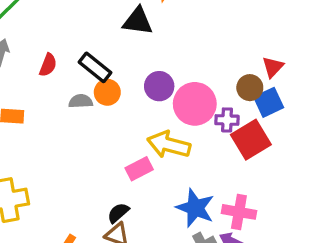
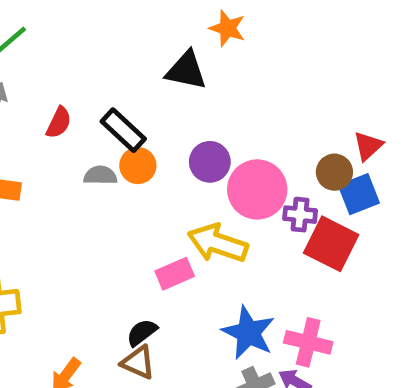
red square: (251, 140) -> (331, 244), turned -36

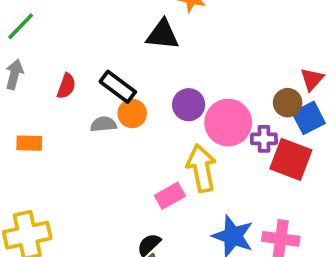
yellow arrow: (218, 243) -> (201, 168), turned 66

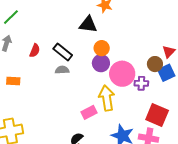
orange circle: (132, 113) -> (102, 48), moved
gray semicircle: (103, 124) -> (62, 70), moved
red square: (291, 159) -> (157, 115), moved

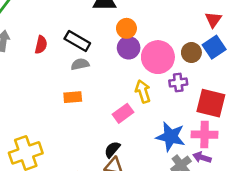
brown circle: (155, 64) -> (191, 53), moved
orange rectangle: (13, 81) -> (73, 97), moved
purple cross: (141, 83) -> (178, 83), moved
yellow arrow: (107, 98) -> (143, 91), size x0.7

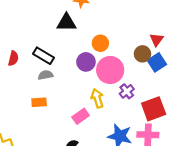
orange circle: (126, 28) -> (100, 43), moved
brown circle: (191, 53) -> (142, 54), moved
purple cross: (178, 83) -> (127, 91), turned -32
red square: (211, 103) -> (154, 109), turned -35

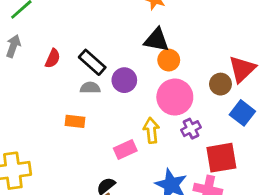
black triangle: (66, 23) -> (157, 40), moved
red triangle: (157, 40) -> (242, 69), size x1.5
purple circle: (86, 62) -> (124, 80), moved
blue square: (157, 62) -> (242, 113), moved, turned -30

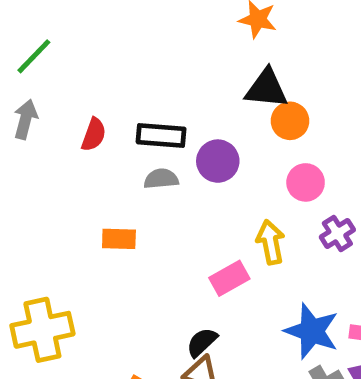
black rectangle: (92, 62) -> (161, 135), turned -32
pink circle: (175, 97) -> (306, 182), size x0.6
orange rectangle: (75, 121) -> (119, 239), moved

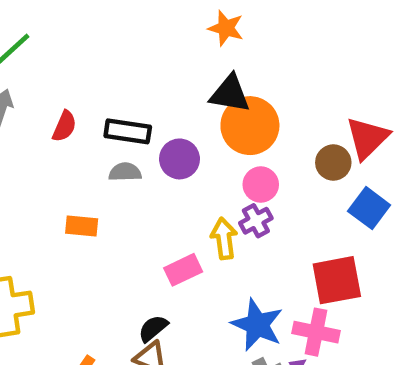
orange circle: (290, 121) -> (250, 126), size x1.6
purple cross: (337, 233) -> (256, 221), moved

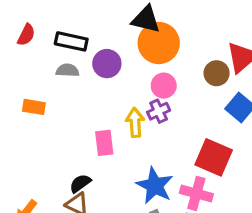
pink rectangle: (183, 270) -> (104, 143), turned -75
red square: (337, 280) -> (214, 157), turned 30

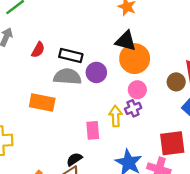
gray semicircle: (67, 70) -> (67, 77), size x1.6
orange rectangle: (34, 107) -> (42, 102), size x1.5
red square: (214, 157) -> (172, 143), turned -32

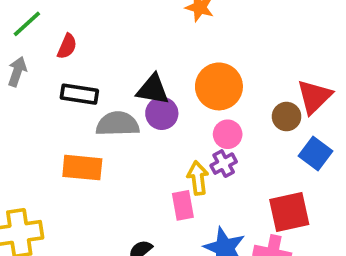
black triangle: (126, 41) -> (153, 89), moved
red semicircle: (38, 50) -> (67, 46), moved
black rectangle: (71, 56) -> (79, 94), moved
pink rectangle: (93, 130) -> (183, 205), moved

